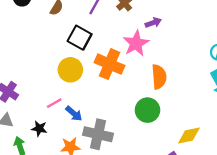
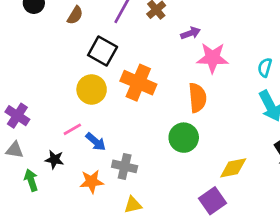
pink star: (136, 43) -> (213, 58), moved, turned 30
gray cross: (98, 134) -> (125, 166), size x0.7

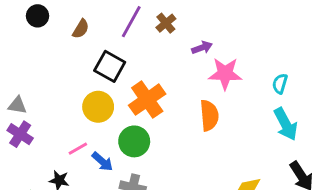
orange cross: (138, 83) -> (147, 100), turned 32
green circle: (184, 138) -> (134, 141), moved
gray triangle: (15, 150) -> (17, 105), moved

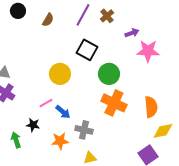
black square: (110, 66) -> (87, 50), moved
orange cross: (147, 100) -> (114, 103), moved, turned -30
orange semicircle: (209, 115) -> (151, 107), moved
green circle: (134, 141) -> (109, 74), moved

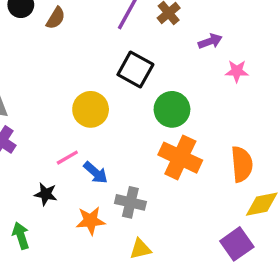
brown semicircle: (48, 20) -> (56, 18), moved
pink star: (148, 51) -> (237, 71), size x0.6
green arrow: (16, 140) -> (21, 236), moved

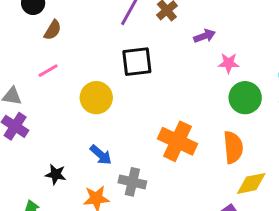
brown semicircle: (56, 18) -> (53, 30), moved
black square: (135, 69) -> (137, 62), turned -36
green circle: (172, 109) -> (245, 98), moved
pink line: (67, 158) -> (48, 71), moved

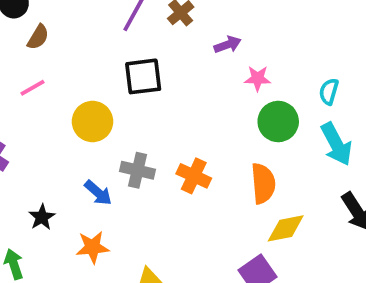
orange cross: (177, 141) -> (194, 176), size x0.7
black star: (56, 174) -> (42, 217), turned 30
gray cross: (132, 182) -> (138, 170), moved

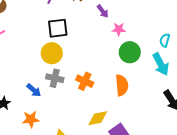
purple arrow: (228, 45) -> (103, 11), turned 72
cyan semicircle: (329, 91) -> (165, 40), moved
yellow circle: (92, 122) -> (52, 53), moved
yellow diamond: (286, 228) -> (98, 118), moved

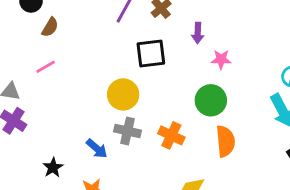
purple arrow: (103, 11) -> (198, 33), turned 40
black square: (58, 28) -> (151, 54), moved
green circle: (130, 52) -> (211, 100), moved

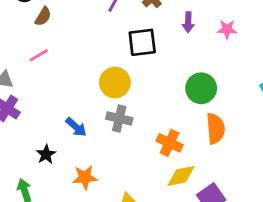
pink star: (221, 59) -> (227, 29), moved
orange cross: (171, 135) -> (169, 143), moved
blue arrow: (97, 149) -> (76, 127), moved

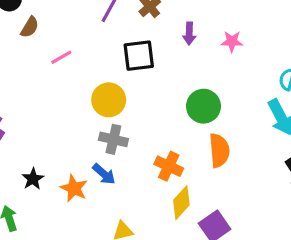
pink line: (39, 55) -> (61, 57), moved
blue arrow: (76, 127) -> (104, 174), moved
yellow diamond: (181, 176) -> (181, 203), turned -36
orange star: (85, 177) -> (74, 188), moved, turned 30

